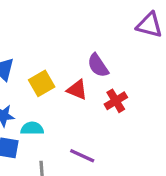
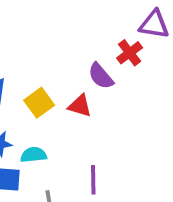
red cross: (116, 101) -> (130, 53), moved
purple line: (82, 156) -> (93, 180), turned 70

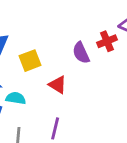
red triangle: (80, 106) -> (58, 85), moved

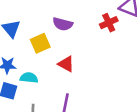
purple semicircle: (81, 53) -> (63, 24), moved, turned -48

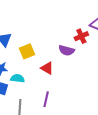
purple semicircle: (63, 24) -> (66, 50), moved

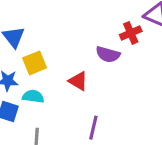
yellow square: (27, 51) -> (35, 63), moved
purple line: (46, 99) -> (93, 128), moved

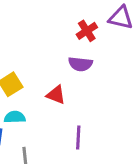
red cross: (131, 33) -> (87, 31), moved

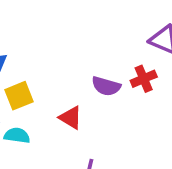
red cross: (87, 31) -> (144, 79), moved

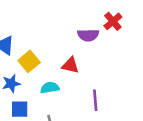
cyan semicircle: (17, 136) -> (50, 88), moved

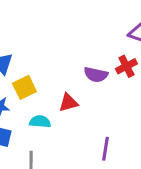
red triangle: (70, 65) -> (68, 103), turned -42
purple line: (95, 100) -> (106, 149), moved

